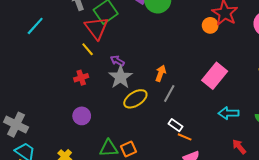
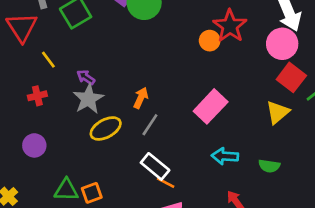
red triangle: (96, 28) -> (22, 27), moved
white rectangle: (176, 125) -> (155, 166), size x1.5

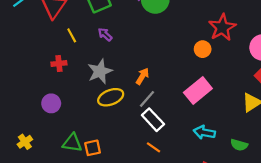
orange circle: (210, 41) -> (203, 49), moved
purple arrow: (86, 77) -> (105, 34), moved
white rectangle: (155, 166) -> (153, 120), moved

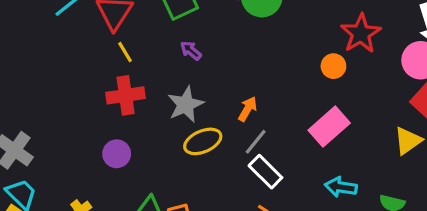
yellow line: (72, 35) -> (125, 52), moved
red cross: (59, 64) -> (126, 95), size x1.6

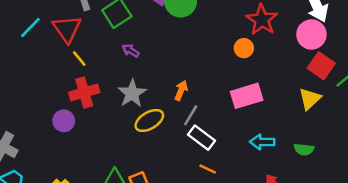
pink rectangle: (329, 127) -> (247, 96), turned 32
purple circle: (117, 154) -> (64, 121), moved

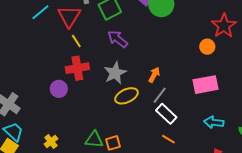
purple arrow: (131, 51) -> (118, 39), size x1.5

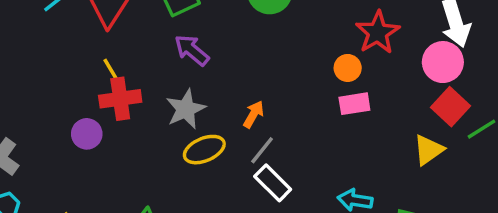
yellow line: (76, 41) -> (111, 70), moved
pink rectangle: (206, 85) -> (354, 104), moved, size x0.7

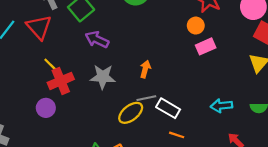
gray star: (186, 109) -> (103, 77), turned -30
yellow ellipse: (204, 150) -> (131, 113), moved
gray line: (262, 150) -> (146, 98), moved, turned 54

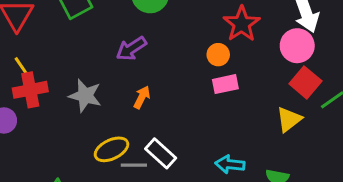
purple arrow: (97, 40) -> (131, 49), moved, turned -70
gray line: (146, 98) -> (134, 165), moved

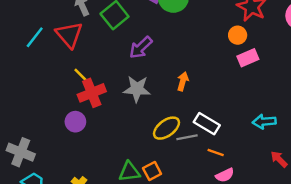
purple arrow: (131, 49) -> (141, 48), moved

